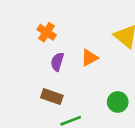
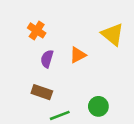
green circle: (118, 102) -> (98, 106), moved

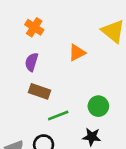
purple semicircle: (47, 59) -> (32, 62), moved

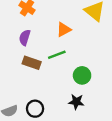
green line: (58, 115) -> (57, 55), moved

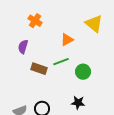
purple semicircle: (25, 38) -> (23, 47), moved
green circle: (82, 75) -> (83, 72), moved

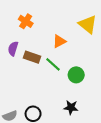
green line: (61, 62) -> (53, 64), turned 63
brown rectangle: (39, 69) -> (32, 57), moved

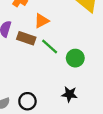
orange triangle: (59, 41) -> (41, 21), moved

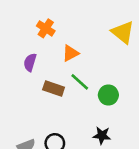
brown rectangle: (26, 38) -> (54, 88), moved

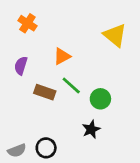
orange cross: (46, 28) -> (27, 23), moved
black star: (102, 135) -> (91, 129), moved, turned -30

